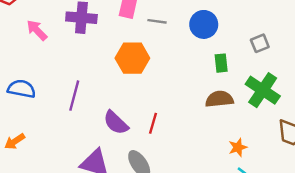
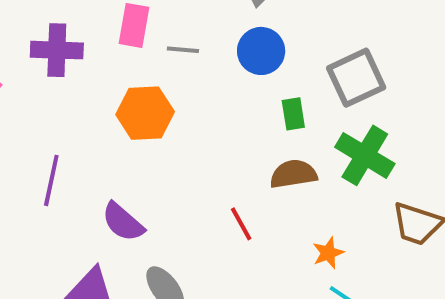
gray square: (260, 43) -> (356, 78), size x1.8
red line: (153, 123) -> (241, 224), moved, turned -42

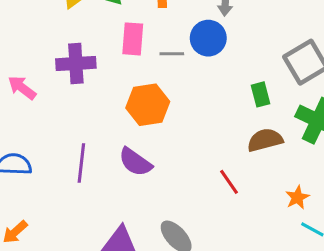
blue circle: (261, 51) -> (208, 38), moved
purple semicircle: (123, 222) -> (135, 162), moved

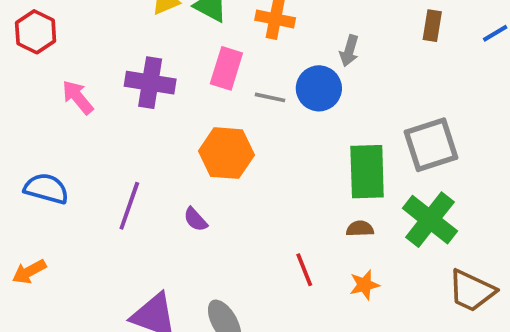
green rectangle: (260, 94) -> (367, 172), size x1.8
brown semicircle: (265, 140) -> (360, 229), size x0.6
purple semicircle: (135, 162) -> (195, 219), size x0.6
orange star: (297, 197) -> (364, 285), moved

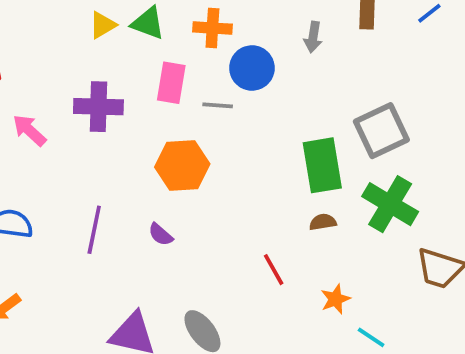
gray arrow: (349, 51) -> (313, 37), moved
blue circle: (319, 88) -> (252, 68), moved
orange star: (364, 285) -> (335, 299), moved

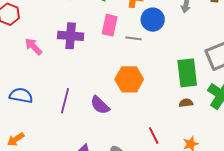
orange hexagon: (182, 166) -> (129, 79), moved
purple semicircle: (161, 235) -> (100, 105), size x1.5
red line: (274, 270) -> (154, 136), moved

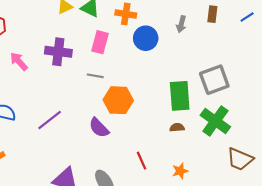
gray line: (134, 38) -> (95, 76), moved
purple line: (65, 101) -> (50, 120), turned 35
purple semicircle: (100, 105) -> (99, 128), moved

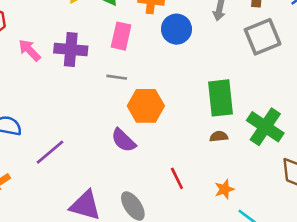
pink arrow: (19, 61) -> (30, 50), moved
gray square: (214, 80) -> (263, 37), moved
purple line: (50, 120) -> (50, 152), moved

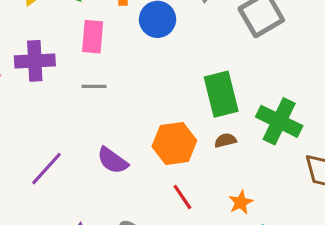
orange hexagon: (146, 106) -> (174, 144), moved
purple line: (50, 152) -> (46, 169), moved

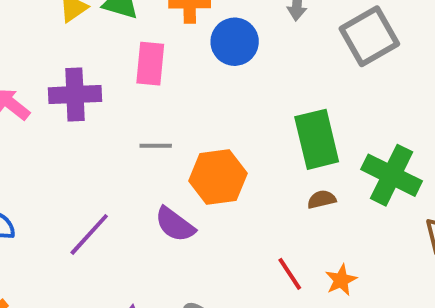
gray line: (94, 86) -> (156, 146), moved
orange hexagon: (174, 144) -> (218, 177), moved
red line: (182, 197) -> (290, 274), moved

